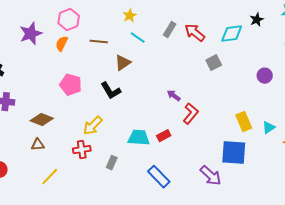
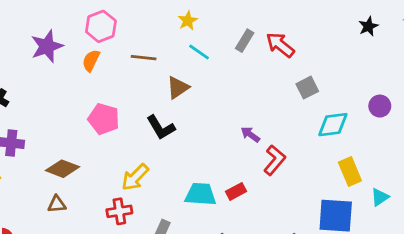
cyan diamond: (232, 34) -> (333, 125), moved
cyan triangle: (269, 128) -> (380, 197), moved

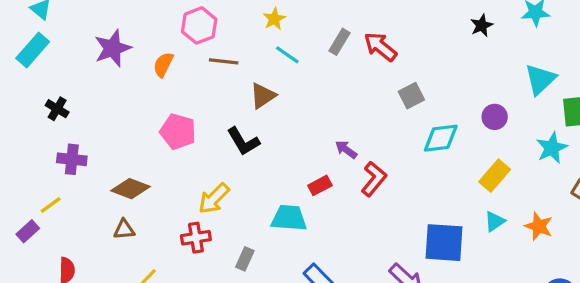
pink hexagon: (101, 26) -> (199, 25), moved
yellow rectangle: (350, 172) -> (495, 176), moved, turned 64
red rectangle: (236, 191) -> (320, 185), moved

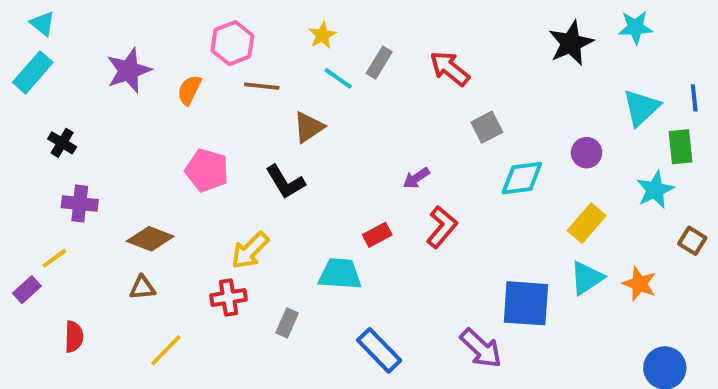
black star: (482, 25) -> (571, 43), size x1.6
gray rectangle: (340, 42) -> (379, 63), moved
purple arrow: (346, 150) -> (416, 178), moved, turned -70
cyan triangle: (495, 221) -> (587, 278), size x1.4

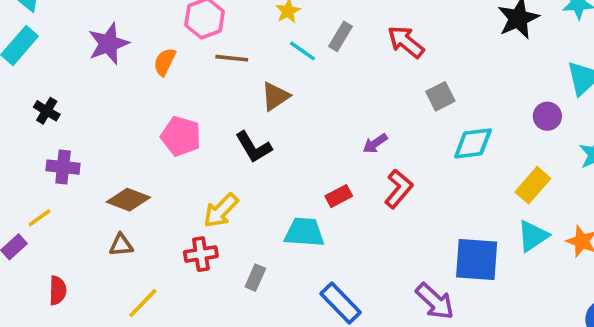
purple circle: (587, 153) -> (547, 116), moved

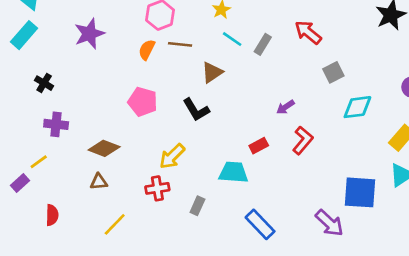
gray rectangle: (341, 36) -> (263, 44), moved
orange semicircle: (165, 62) -> (147, 50), moved

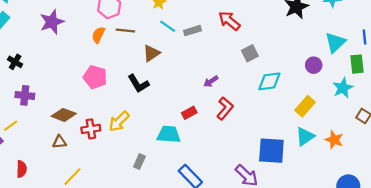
gray rectangle: (263, 44) -> (192, 31), turned 42
red cross: (157, 188) -> (91, 129), moved

